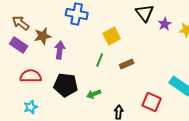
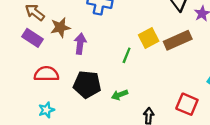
yellow square: (112, 36) -> (149, 38), moved
brown rectangle: (127, 64) -> (178, 40), moved, size x1.6

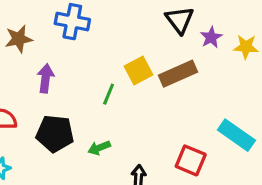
brown star: (60, 27) -> (19, 39), moved

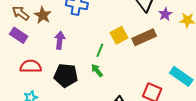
brown star: (19, 39) -> (43, 15), turned -30
green arrow: (99, 148) -> (97, 70), moved, turned 72

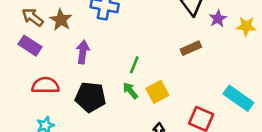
yellow square: (119, 35) -> (157, 92), moved
brown rectangle: (144, 37) -> (191, 48), size x0.7

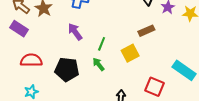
purple arrow: (83, 52) -> (75, 32), moved, turned -42
yellow square: (157, 92) -> (130, 53), moved

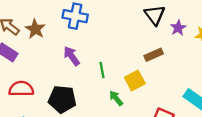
green line: (102, 44) -> (102, 70), turned -32
green arrow: (98, 64) -> (116, 98), moved

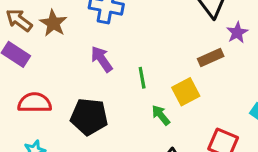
purple star: (178, 28) -> (237, 33), moved

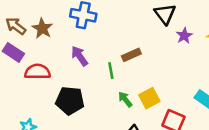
brown rectangle: (211, 57) -> (131, 55), moved
yellow square: (186, 92) -> (149, 98), moved
red semicircle: (35, 103) -> (37, 72), moved

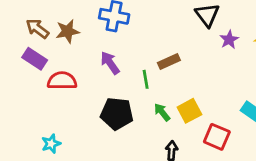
brown star: (42, 28) -> (67, 31), turned 30
black pentagon: (70, 101) -> (117, 114), moved

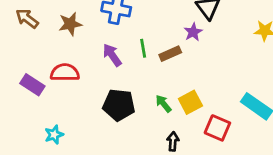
brown arrow: (37, 29) -> (27, 19), moved
purple star: (229, 40) -> (193, 32), moved
purple rectangle: (35, 59) -> (32, 85), moved
green line: (146, 79) -> (143, 48), moved

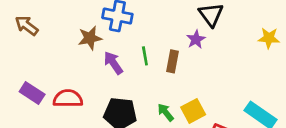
brown star: (70, 24) -> (90, 38), moved
brown rectangle: (170, 54) -> (172, 61), turned -55
red semicircle: (65, 73) -> (68, 99), moved

